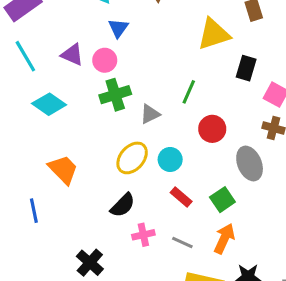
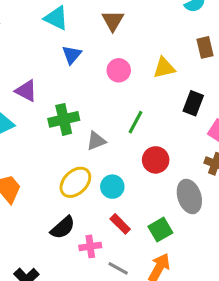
yellow triangle: (214, 34) -> (164, 68), size x0.7
purple triangle: (72, 55) -> (26, 91), moved
pink circle: (105, 60) -> (119, 70), moved
pink cross: (143, 235) -> (90, 246), moved

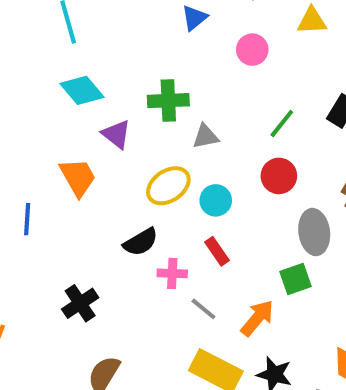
yellow triangle: (164, 68) -> (312, 21), moved
purple triangle: (26, 91) -> (116, 134), moved
green line: (136, 122) -> (282, 123), moved
green square: (160, 230) -> (296, 279), moved

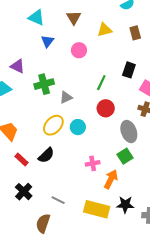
purple triangle: (116, 134) -> (18, 66), moved
red rectangle: (217, 251) -> (22, 160), moved
pink cross: (172, 273) -> (93, 163), moved
gray line: (203, 309) -> (58, 200), moved

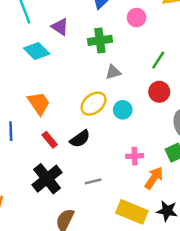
green cross: (44, 84) -> (100, 40), moved
black cross: (24, 192) -> (47, 179), size x1.4
gray line: (58, 200) -> (93, 181), moved, turned -48

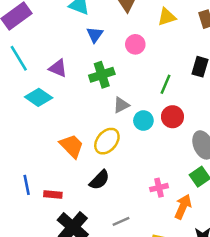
orange trapezoid: (39, 103) -> (72, 146), moved
cyan circle: (123, 110) -> (143, 121), moved
red rectangle: (50, 140) -> (53, 194), moved, turned -35

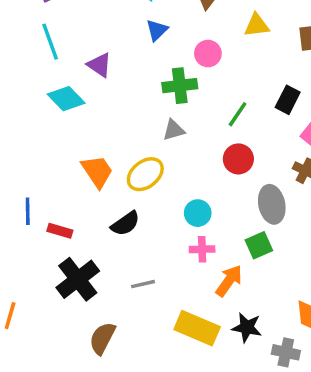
green cross: (102, 75) -> (180, 86), moved
cyan circle: (143, 121) -> (198, 213), moved

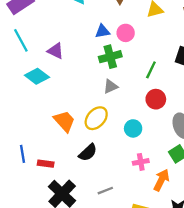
blue triangle: (157, 30) -> (102, 31), moved, turned 42
cyan circle: (198, 213) -> (133, 128), moved

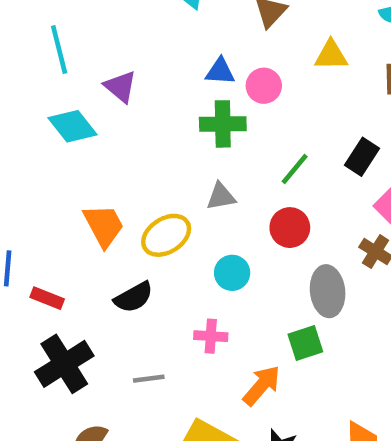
gray triangle: (111, 87) -> (221, 196), moved
pink cross: (141, 162) -> (211, 336), moved

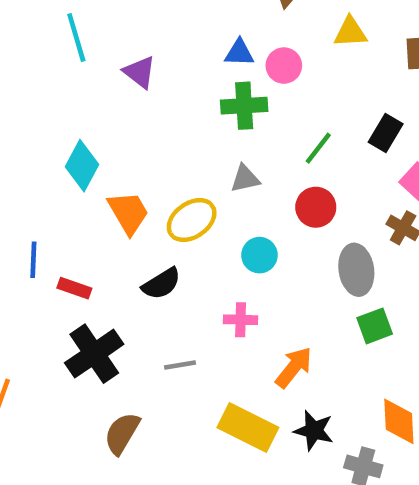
cyan diamond: (73, 126) -> (82, 166), moved, turned 69
green square: (305, 343) -> (375, 326), moved

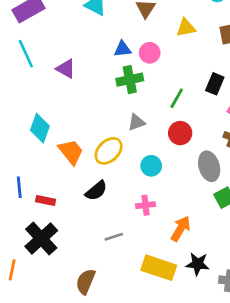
black cross: (94, 354) -> (41, 238), moved

